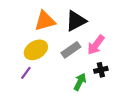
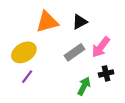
black triangle: (76, 21) -> (80, 22), size x0.7
yellow ellipse: (36, 50) -> (24, 52), moved

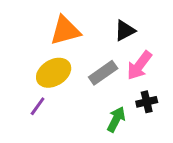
black triangle: (80, 22) -> (125, 31), moved
yellow ellipse: (24, 52) -> (54, 73), moved

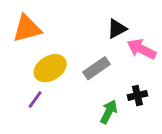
orange triangle: (65, 31) -> (27, 29), moved
pink arrow: (139, 65) -> (142, 49), moved, turned 80

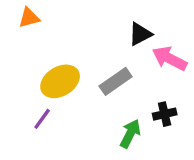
orange triangle: (27, 29) -> (29, 18), moved, size x0.6

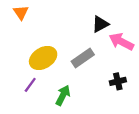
orange triangle: (29, 18) -> (21, 12), turned -49
green arrow: (130, 134) -> (63, 95), moved

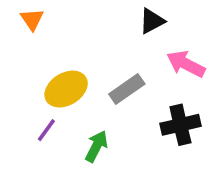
black triangle: (100, 24) -> (152, 21), moved
black cross: (118, 81) -> (180, 125), size x1.5

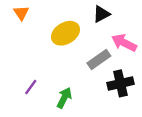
yellow ellipse: (66, 89) -> (65, 33), moved
gray rectangle: (127, 89) -> (99, 60), moved

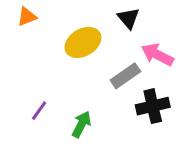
orange triangle: (21, 13) -> (27, 17), turned 42
black triangle: (101, 14) -> (128, 18), turned -42

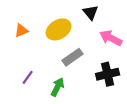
orange triangle: (27, 17) -> (21, 31), moved
gray rectangle: (125, 76) -> (72, 57), moved

